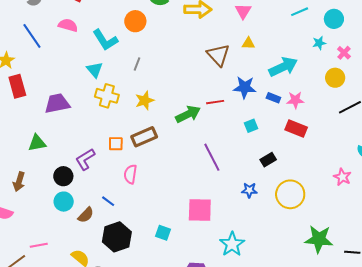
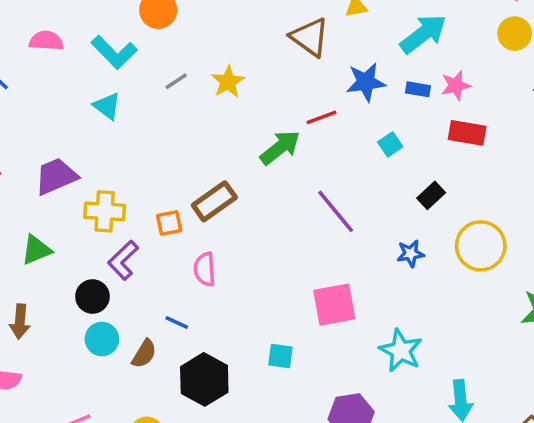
gray line: (137, 64) -> (176, 81), turned 48
yellow cross: (107, 96) -> (105, 211), moved
yellow star: (145, 101) -> (228, 82), moved

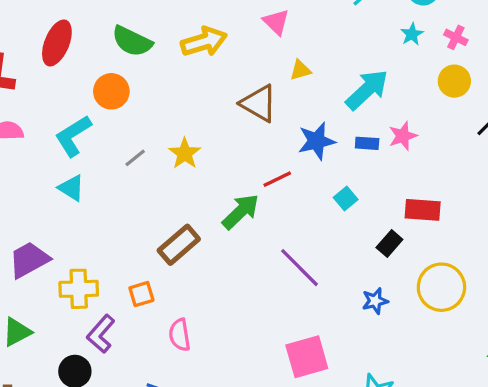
cyan L-shape: (114, 52) -> (73, 136), turned 108
red rectangle: (467, 133) -> (423, 210), moved
brown rectangle: (214, 201) -> (179, 245), moved

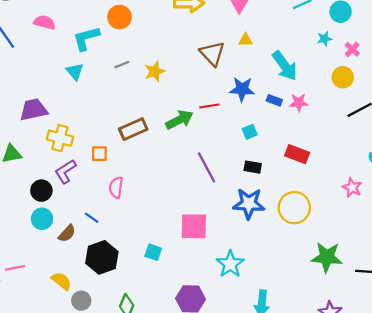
cyan arrow: (367, 90) -> (285, 66), turned 80
black rectangle: (389, 243) -> (253, 167), moved, turned 42
blue star: (375, 301) -> (249, 204), size x1.8

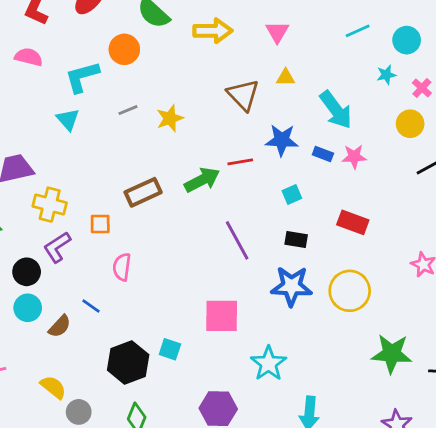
black hexagon: (102, 257) -> (128, 362), moved

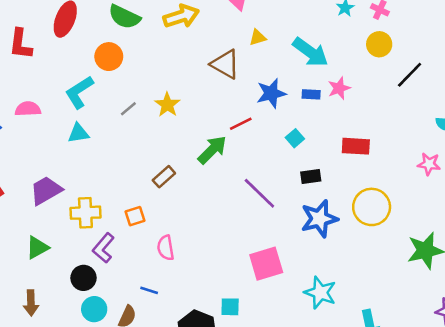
pink semicircle: (29, 57) -> (28, 109), moved
cyan triangle: (68, 119) -> (78, 133), turned -40
brown rectangle: (143, 192) -> (164, 177), size x0.7

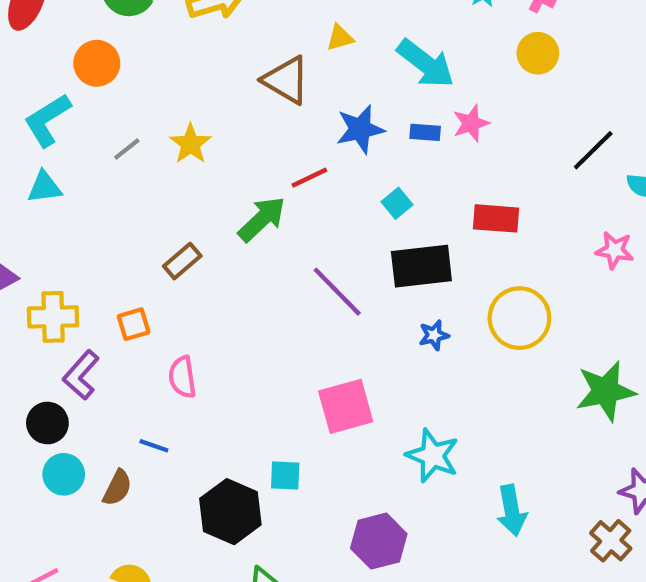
black line: (410, 75) -> (593, 150), moved
black rectangle: (311, 176) -> (421, 266), size x1.8
blue star: (319, 219) -> (434, 335), size x0.5

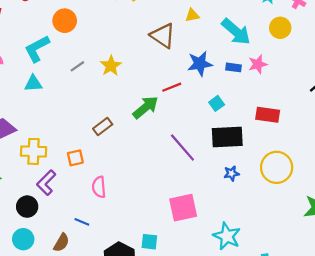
yellow circle: (538, 53) -> (280, 28), moved
cyan circle: (64, 474) -> (23, 239), moved

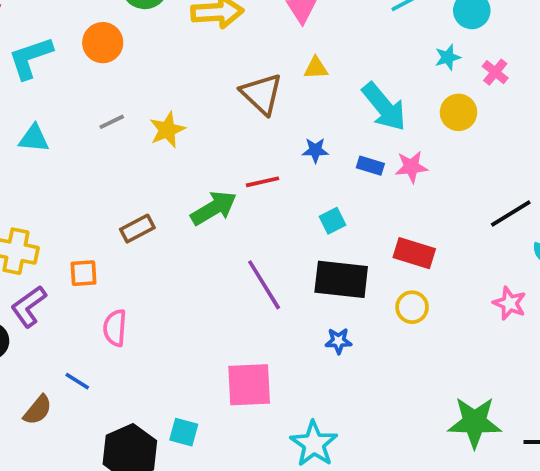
cyan L-shape: (37, 49) -> (31, 58), moved
blue star: (200, 64) -> (315, 150), size x0.6
yellow circle: (277, 167) -> (412, 307), moved, size x0.6

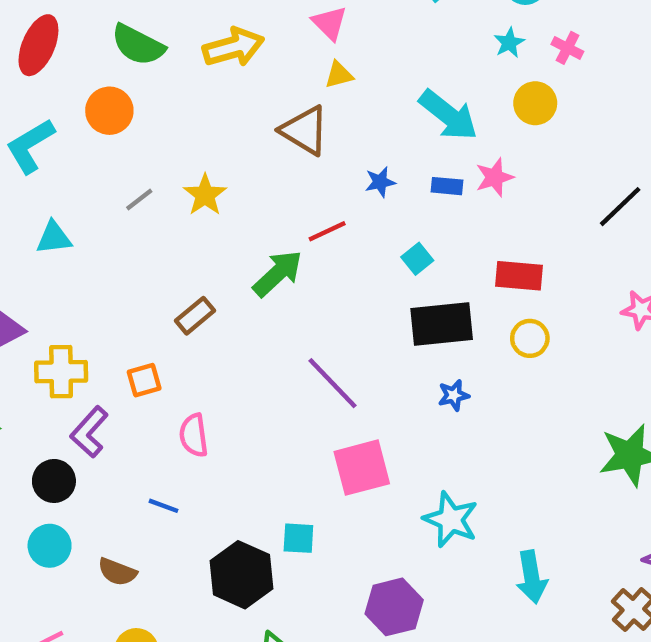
yellow triangle: (316, 68) -> (339, 75), moved
purple line: (264, 285) -> (332, 383), moved
brown semicircle: (38, 410) -> (117, 572), moved, turned 84

